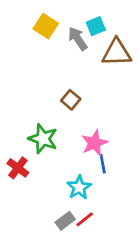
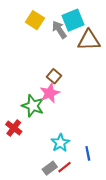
cyan square: (96, 26) -> (73, 20), size x1.5
pink star: (94, 143) -> (50, 93), moved
blue line: (103, 164) -> (88, 153), moved

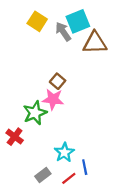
pink star: (50, 93) -> (53, 99), turned 30
green star: (33, 106) -> (35, 113), turned 30
blue line: (88, 153) -> (85, 167), moved
gray rectangle: (50, 168) -> (43, 175), moved

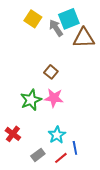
pink star: (53, 99) -> (54, 98), moved
red cross: (15, 137) -> (13, 134), moved

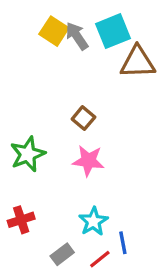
gray arrow: (56, 28) -> (77, 36), moved
green star: (31, 100) -> (28, 154), moved
red cross: (13, 134) -> (21, 220), turned 35

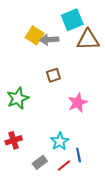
yellow square: (54, 31) -> (35, 35), moved
gray arrow: (77, 36) -> (49, 40), moved, turned -60
brown square: (83, 118) -> (53, 75), turned 32
pink star: (88, 161) -> (78, 103), moved, turned -30

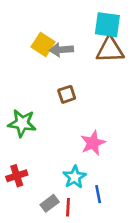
cyan square: (72, 20) -> (107, 25), moved, turned 30
green star: (18, 98) -> (22, 123), turned 30
pink star: (78, 103) -> (93, 143), moved
red line: (64, 165) -> (68, 207), moved, turned -48

